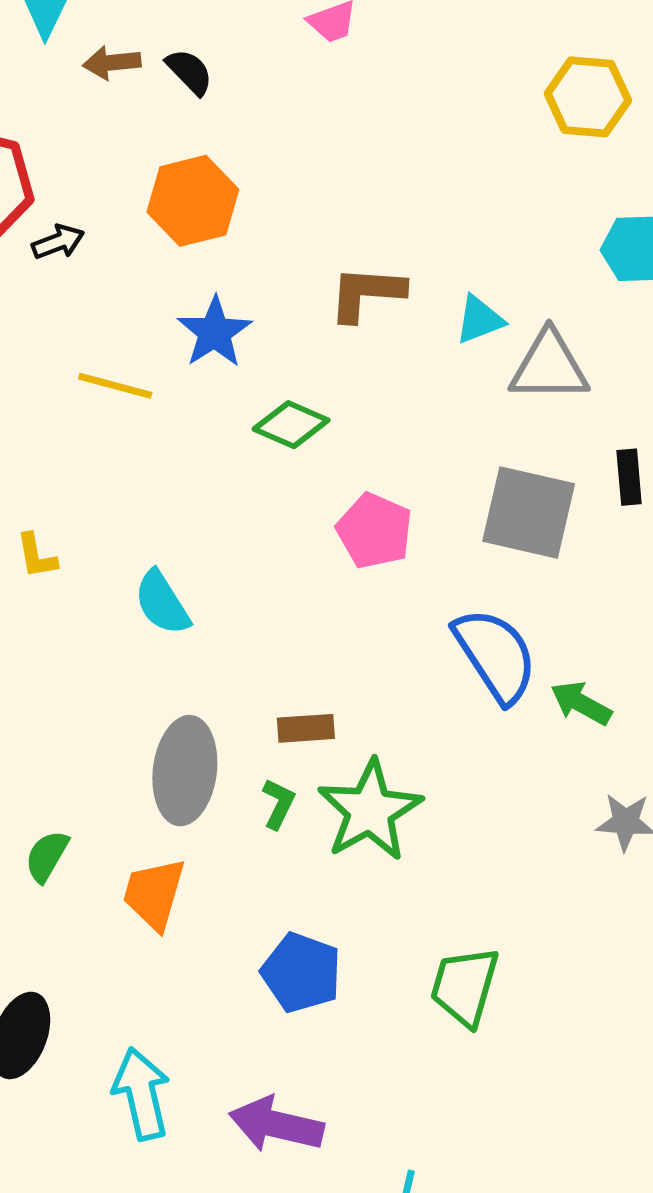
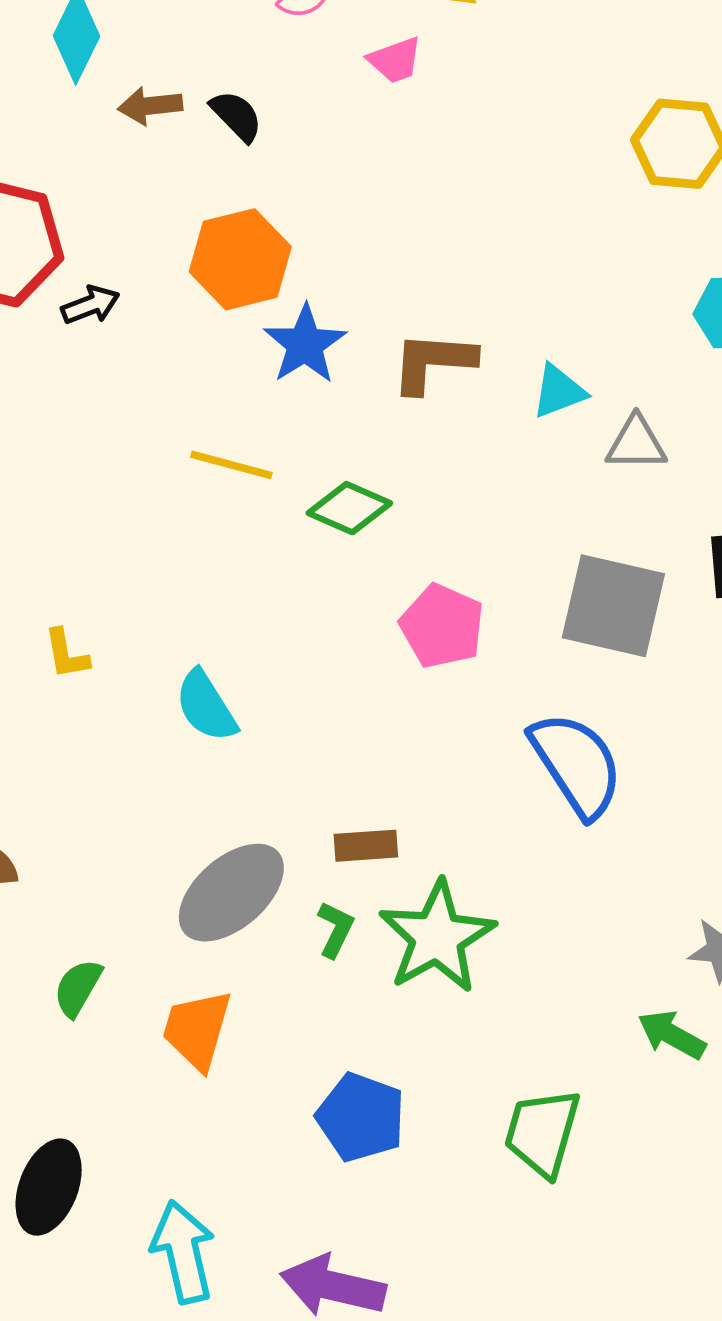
blue star: (215, 332) -> (305, 344), moved
gray triangle: (549, 366) -> (636, 443), size x0.7
yellow line: (115, 386) -> (231, 465), moved
green arrow: (581, 703) -> (672, 1035), moved
gray ellipse: (185, 771) -> (231, 893), turned 42

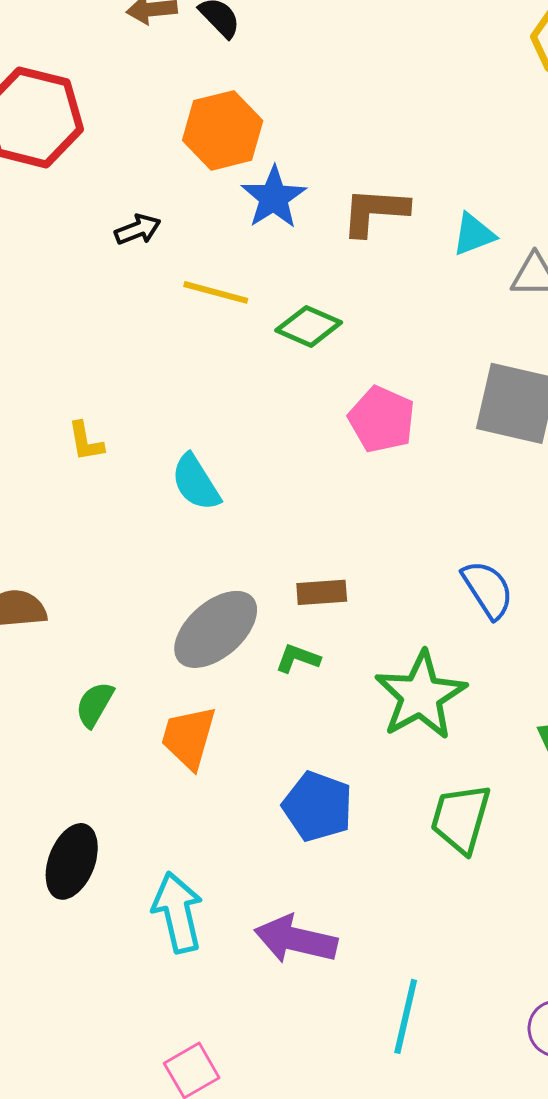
black arrow: (90, 305) -> (138, 229), moved
blue semicircle: (577, 764) -> (488, 589), moved, size x0.7
green L-shape: (335, 929) -> (298, 658), turned -96
green star: (437, 937) -> (421, 695), moved

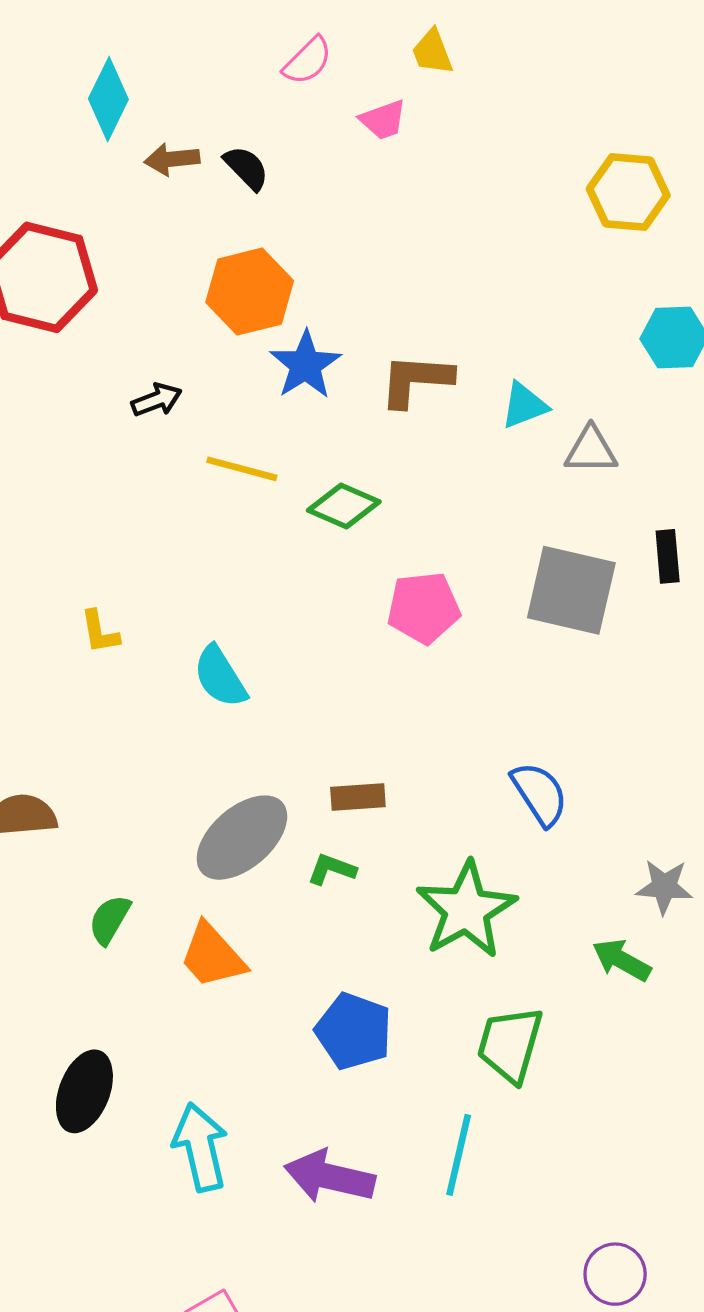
pink pentagon: (382, 419) -> (424, 608), turned -30
orange trapezoid: (189, 737) -> (212, 956), turned -58
cyan line: (406, 1016) -> (459, 1155), moved

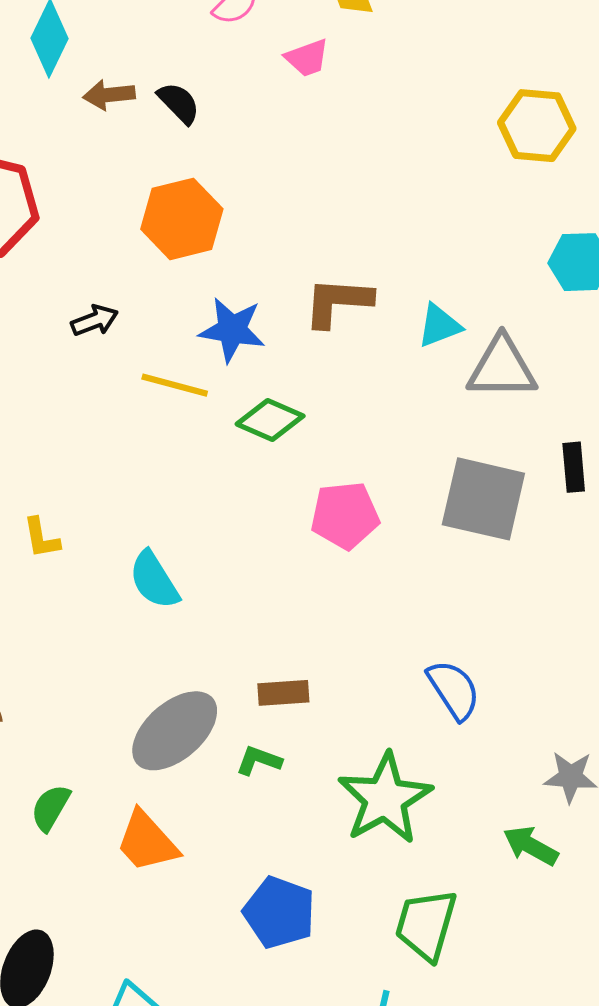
blue star: (305, 365) -> (232, 330), moved, turned -30
gray triangle: (591, 450) -> (502, 368), size x1.4

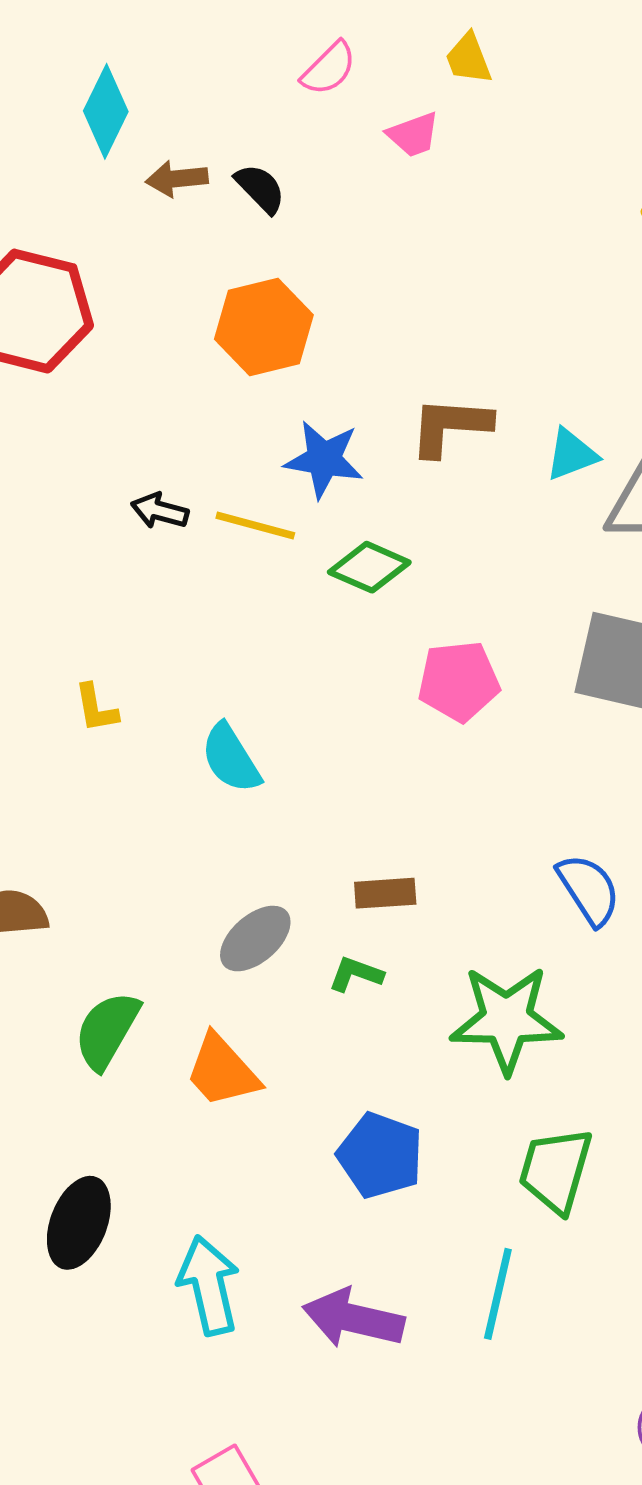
black arrow: (95, 320) -> (160, 511), moved, turned -144
gray ellipse: (175, 731) -> (255, 939), size x0.7
green star: (385, 799) -> (507, 1019), turned 30
green semicircle: (51, 808) -> (107, 1030), size x1.4

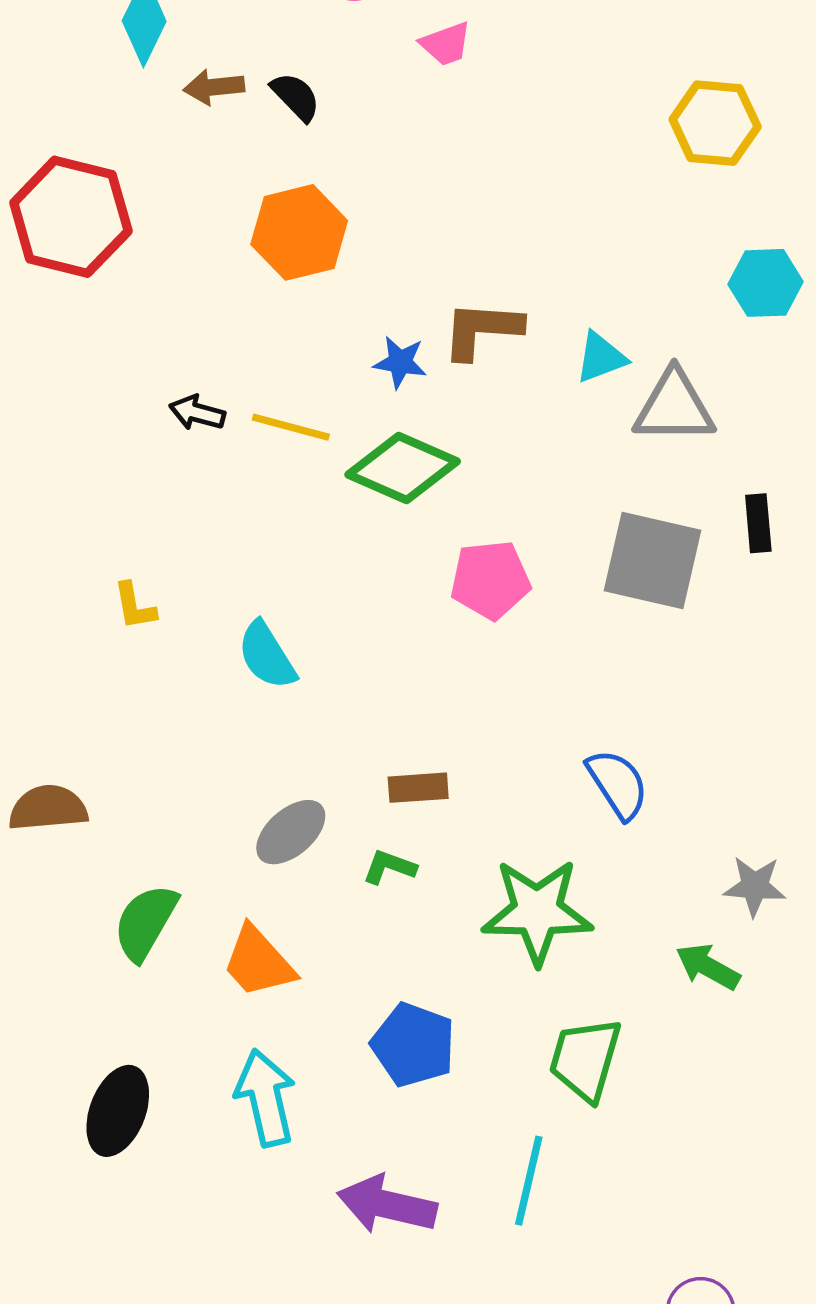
blue star: (324, 459) -> (400, 362), moved, size x0.7
green diamond: (369, 567) -> (403, 468), size x1.4
cyan arrow: (209, 1285) -> (266, 1098), moved

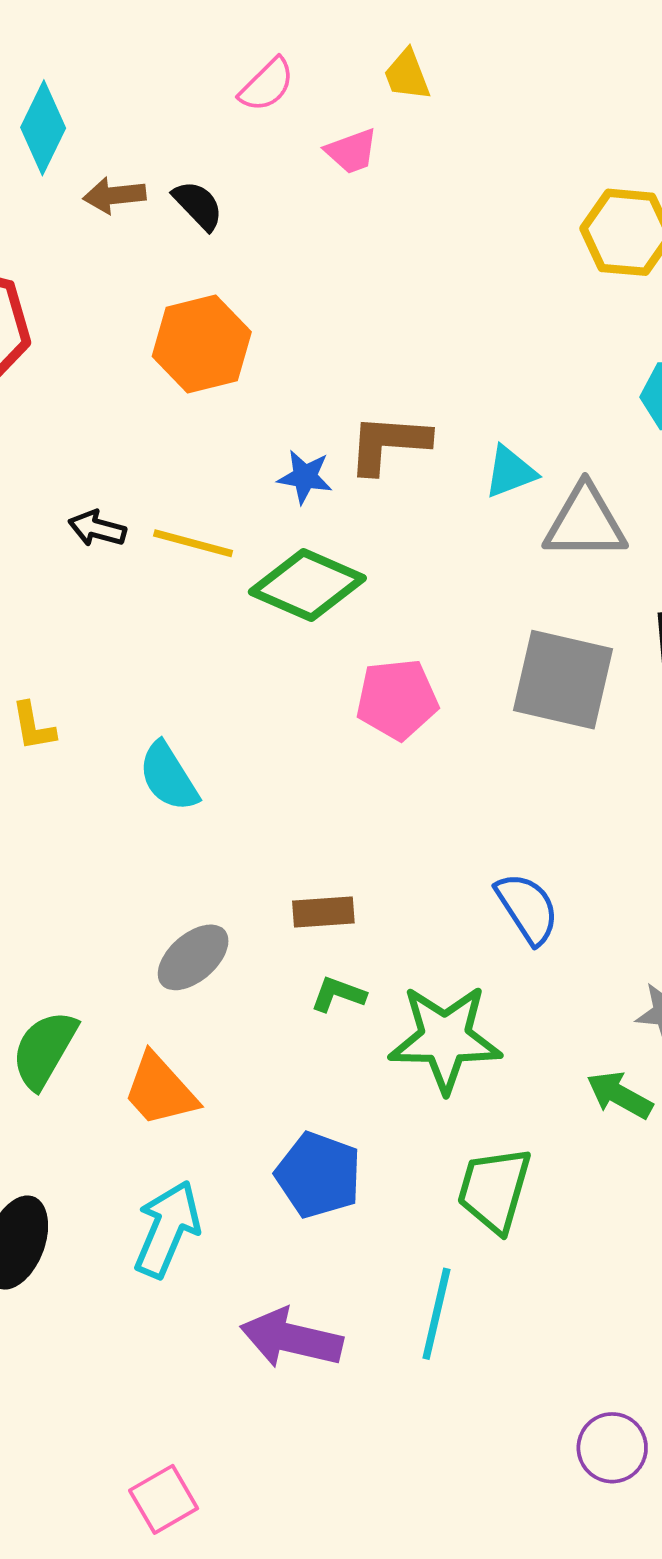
green L-shape: (389, 867) -> (338, 994), moved
cyan arrow: (266, 1098) -> (167, 1229), turned 36

